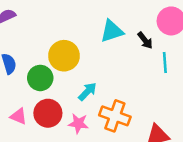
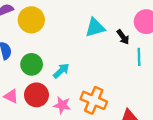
yellow circle: (64, 56) -> (31, 20), moved
cyan arrow: (87, 92) -> (61, 71), moved

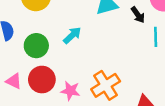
cyan arrow: (61, 71) -> (72, 35), moved
orange cross: (94, 100) -> (106, 85), turned 35

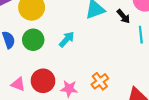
green circle: (36, 46) -> (33, 40), moved
orange cross: (106, 85) -> (100, 81), size x0.7

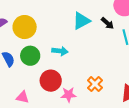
cyan arrow: (67, 39) -> (60, 51), turned 63
red circle: (43, 81) -> (51, 81), moved

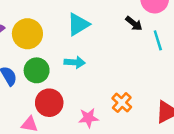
cyan triangle: (81, 21) -> (78, 24), moved
red circle: (51, 81) -> (49, 103), moved

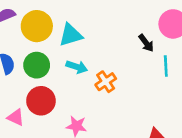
cyan triangle: (78, 24) -> (71, 35), moved
orange cross: (122, 103) -> (106, 82), moved

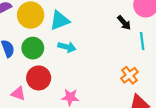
orange cross: (106, 82) -> (129, 75), moved

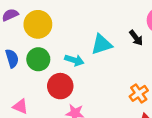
cyan triangle: (60, 20) -> (102, 44), moved
red circle: (39, 78) -> (60, 86), moved

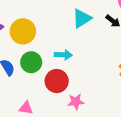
cyan triangle: (102, 44) -> (82, 18), moved

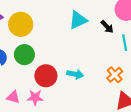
cyan arrow: (63, 55) -> (75, 74), moved
pink star: (76, 102) -> (35, 97), moved

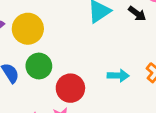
cyan arrow: (75, 74) -> (118, 76), moved

